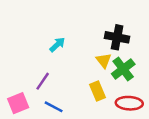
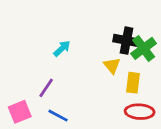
green cross: (123, 69) -> (144, 48), moved
yellow rectangle: (98, 91) -> (133, 83), moved, turned 30

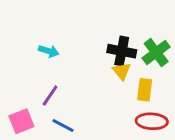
black cross: (126, 41) -> (122, 51), moved
cyan arrow: (62, 48) -> (49, 51), moved, turned 60

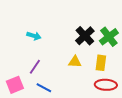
black cross: (122, 51) -> (85, 36), turned 36
yellow triangle: (122, 71) -> (75, 62), moved, turned -48

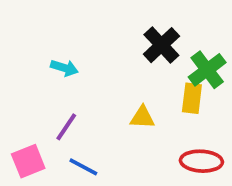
black cross: (85, 36) -> (161, 45), moved
yellow rectangle: (101, 63) -> (192, 98), moved

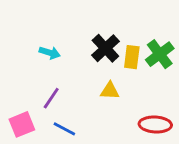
black cross: (161, 45) -> (105, 48), moved
yellow rectangle: (192, 98) -> (132, 57), moved

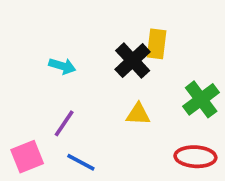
green cross: (160, 54) -> (201, 99), moved
yellow rectangle: (132, 57) -> (157, 44), moved

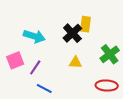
cyan arrow: (62, 66) -> (34, 36), size x1.5
pink square: (27, 157) -> (15, 60), moved

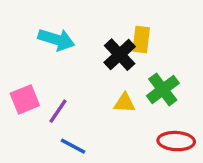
cyan arrow: (34, 36) -> (56, 40), moved
green cross: (110, 54) -> (163, 89), moved

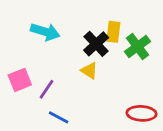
green cross: (163, 89) -> (138, 47), moved
yellow triangle: (125, 103) -> (89, 71), moved, turned 30

